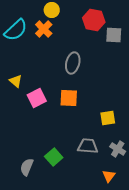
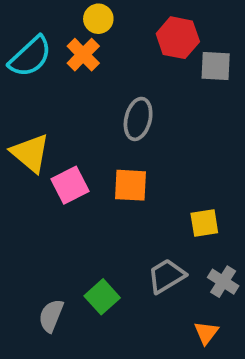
yellow triangle: (16, 81) -> (30, 153), size x1.6
gray trapezoid: (88, 146) -> (166, 276), turned -35

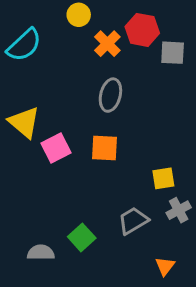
orange cross: (83, 55) -> (107, 44), moved
gray cross: (223, 282) -> (179, 210), moved, turned 30
gray semicircle: (51, 316) -> (41, 253), turned 68

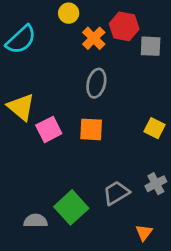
yellow square: (163, 178) -> (155, 128), moved, turned 36
green square: (82, 237) -> (71, 207), size x1.4

